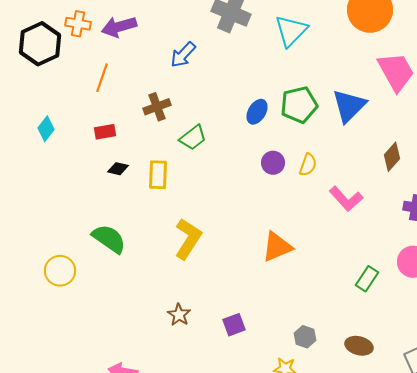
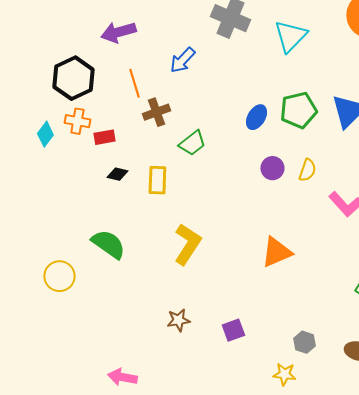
orange cross: (78, 24) -> (77, 121), moved
black hexagon: (40, 44) -> (73, 78), moved
orange line: (102, 78) -> (134, 83), moved, turned -36
brown star: (179, 315) -> (178, 320), turned 30

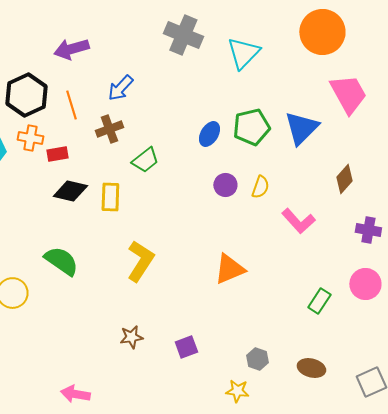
blue arrow: (182, 60) -> (120, 88), moved
orange line: (134, 83) -> (71, 105), moved
black diamond: (117, 174) -> (70, 191), size x1.6

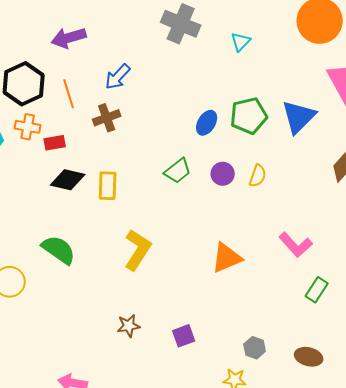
cyan triangle: (243, 53) -> (241, 42), size x0.6
green trapezoid: (145, 160) -> (178, 171), moved
pink L-shape: (298, 221) -> (296, 245), moved

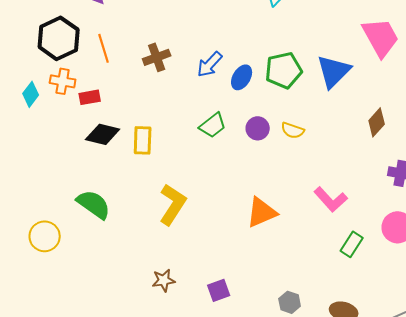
blue arrow: (118, 77) -> (210, 64), moved
brown cross: (107, 118) -> (157, 57), moved
yellow semicircle: (258, 176) -> (293, 130), turned 90

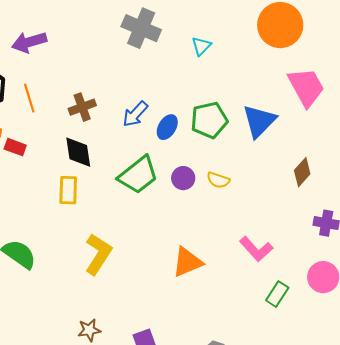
red rectangle: (90, 97) -> (15, 147), turned 30
green trapezoid: (213, 125) -> (138, 175), size x1.5
black diamond: (103, 134) -> (78, 152), moved, turned 68

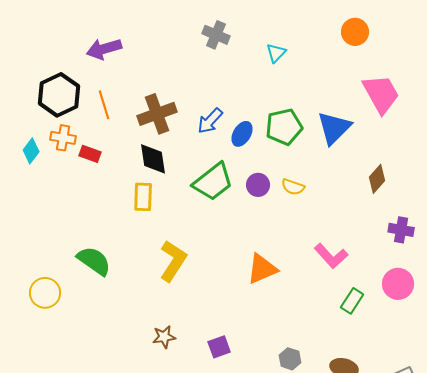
orange circle: (280, 25) -> (355, 32), size x0.6
gray cross: (141, 28) -> (216, 35), size x0.7
brown cross: (82, 107) -> (157, 114), size x1.4

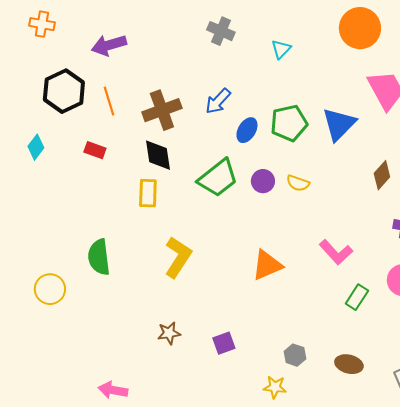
orange circle: (355, 32) -> (360, 28), size x1.5
blue arrow: (210, 121) -> (218, 101), moved
orange cross: (63, 138) -> (42, 24), moved
green semicircle: (94, 261) -> (99, 257), turned -132

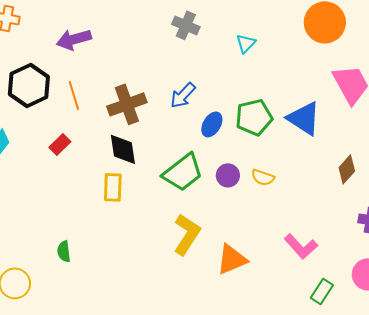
blue triangle: (339, 124) -> (304, 118), turned -42
red rectangle: (95, 150) -> (60, 144), turned -65
green semicircle: (99, 257) -> (64, 251), size x0.6
yellow L-shape: (178, 257) -> (187, 234), moved

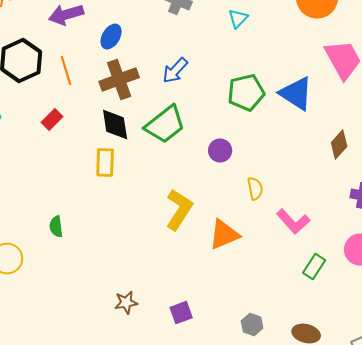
blue ellipse: (212, 124) -> (111, 37), moved
green trapezoid: (183, 172) -> (165, 125), moved
yellow semicircle: (263, 177) -> (255, 189), moved, turned -120

